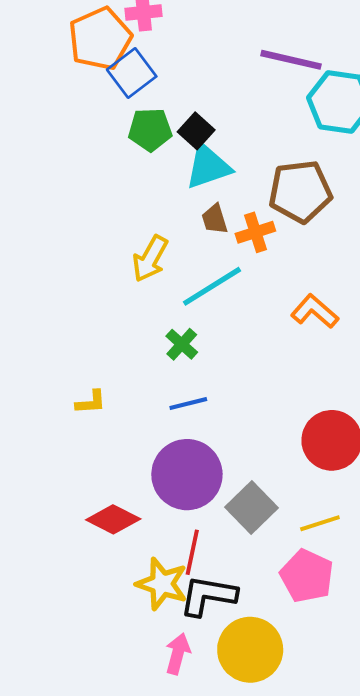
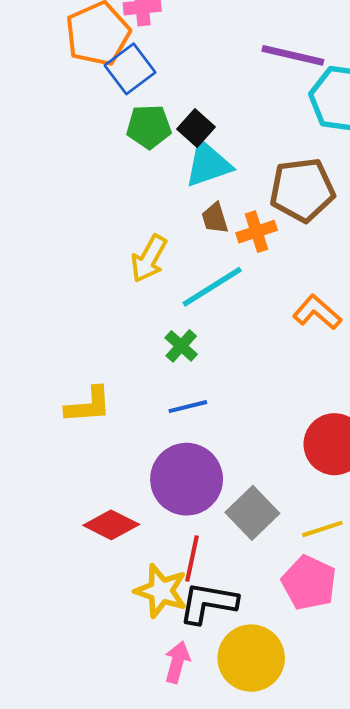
yellow L-shape: (91, 402) -> (88, 405), size x1.5

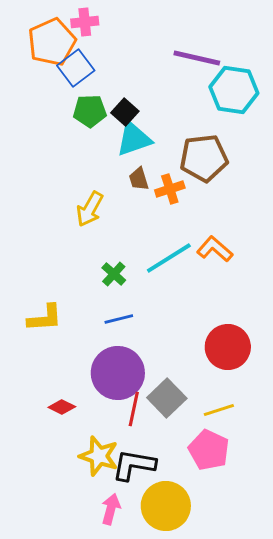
cyan line: (212, 287) -> (169, 258), moved
red diamond: (111, 525) -> (62, 407), size x0.7
red line: (192, 559) -> (134, 409), moved

